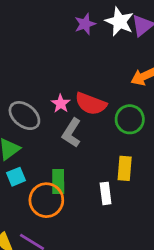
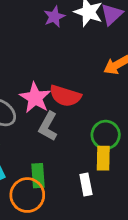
pink star: (61, 104) -> (35, 98), size x1.6
green circle: (130, 119) -> (106, 135), moved

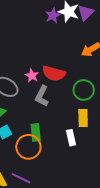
purple star: (54, 17) -> (53, 15), moved
pink star: (35, 98) -> (32, 76), size x0.6
green circle: (106, 135) -> (84, 90), moved

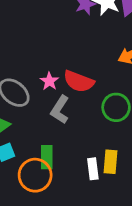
yellow rectangle: (83, 118) -> (111, 162), moved

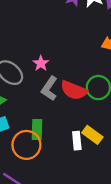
red semicircle: (79, 81) -> (74, 90), moved
yellow rectangle: (111, 162) -> (92, 135), turned -60

